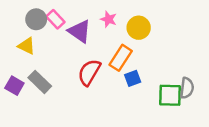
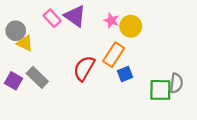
gray circle: (36, 19) -> (16, 31), moved
pink star: (108, 19) -> (111, 20), moved
purple triangle: (80, 31) -> (75, 16), moved

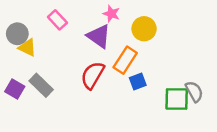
purple triangle: (75, 16) -> (99, 36), moved
pink star: (111, 20) -> (111, 14), moved
gray semicircle: (176, 83) -> (194, 91), turned -36

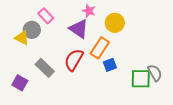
gray circle: (17, 34) -> (32, 30), moved
gray rectangle: (41, 85) -> (45, 68), moved
purple square: (15, 89) -> (20, 83), moved

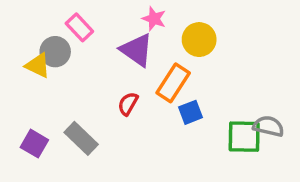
red semicircle: (74, 60) -> (128, 104), size x0.6
gray rectangle: (45, 68) -> (81, 138), moved
gray semicircle: (155, 73) -> (268, 126), turned -48

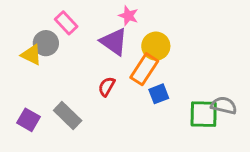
yellow circle: (199, 40) -> (156, 46), moved

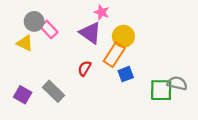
pink rectangle: (66, 23) -> (49, 29), moved
gray circle: (46, 43) -> (34, 21), moved

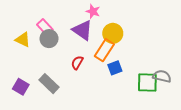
gray circle: (34, 21) -> (49, 39), moved

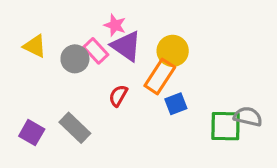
pink star: (93, 11) -> (115, 25), moved
pink rectangle: (45, 27) -> (96, 51), moved
yellow triangle: (23, 40) -> (35, 46), moved

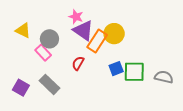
pink rectangle: (96, 51) -> (43, 53), moved
orange rectangle: (160, 76) -> (97, 41), moved
green square: (225, 126) -> (134, 72), moved

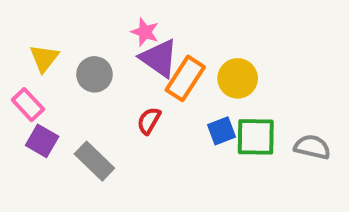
yellow triangle: (23, 30) -> (44, 58), turned 42
yellow circle: (114, 34) -> (238, 78), moved
pink rectangle: (43, 53) -> (28, 105), moved
purple square: (21, 88) -> (42, 141), moved

